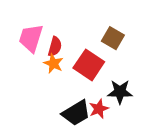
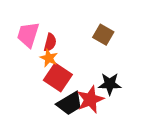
red square: (89, 65) -> (58, 77), moved
red star: (99, 109) -> (90, 99), size x1.5

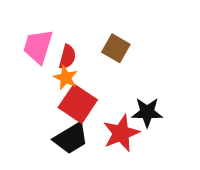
brown square: (103, 35) -> (116, 48), moved
black trapezoid: (70, 103) -> (71, 138), moved

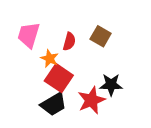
brown square: (116, 48) -> (101, 36), moved
red semicircle: (67, 57) -> (69, 41), moved

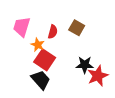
red star: (91, 100) -> (98, 76), moved
black trapezoid: (54, 104) -> (41, 80), turned -100

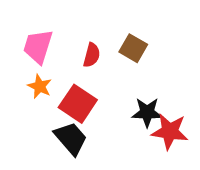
orange star: (38, 45) -> (40, 86), moved
red star: (98, 76) -> (170, 131), turned 30

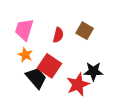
red star: (170, 131) -> (78, 85), moved, turned -30
black trapezoid: (71, 138) -> (36, 78), moved

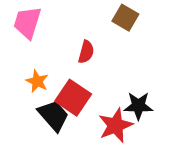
pink trapezoid: (24, 30) -> (27, 22), moved
brown square: (85, 31) -> (125, 18), moved

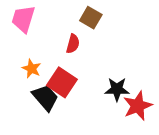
brown square: (125, 18) -> (91, 18), moved
red star: (116, 125) -> (138, 106), moved

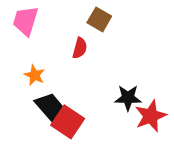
red square: (62, 82) -> (68, 122), moved

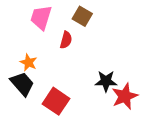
pink trapezoid: (25, 21) -> (41, 17), moved
black trapezoid: (50, 107) -> (22, 84), moved

